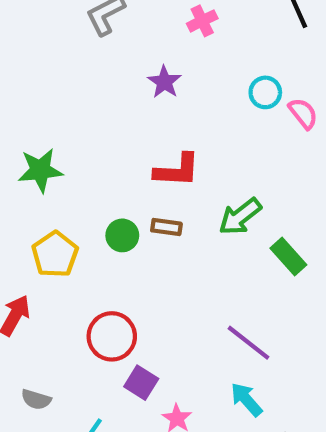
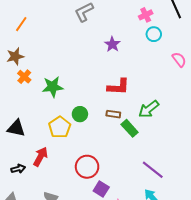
pink cross: (202, 21) -> (146, 15), moved
cyan circle: (265, 92) -> (154, 34), moved
green circle: (122, 235) -> (80, 114), moved
green rectangle: (288, 256) -> (130, 128), moved

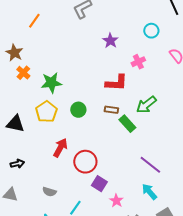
pink cross: (146, 15) -> (138, 62), moved
orange line: (21, 24) -> (34, 21), moved
brown star: (15, 56) -> (14, 53), turned -30
yellow pentagon: (60, 127) -> (46, 112), moved
red arrow: (40, 157) -> (60, 148), moved

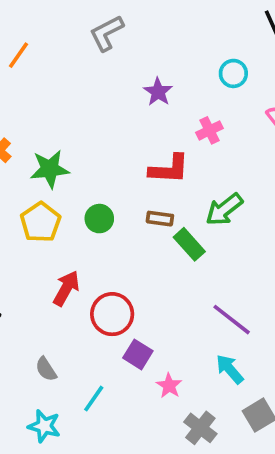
gray semicircle: (49, 192) -> (46, 369), turned 40

